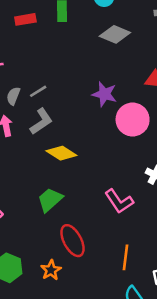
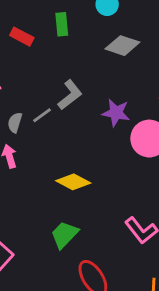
red rectangle: (25, 19) -> (22, 37), turned 42
gray L-shape: (41, 121) -> (70, 95), moved

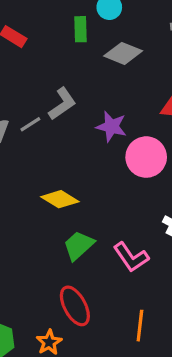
green rectangle: (62, 24) -> (80, 29), moved
green trapezoid: (64, 235) -> (79, 246), moved

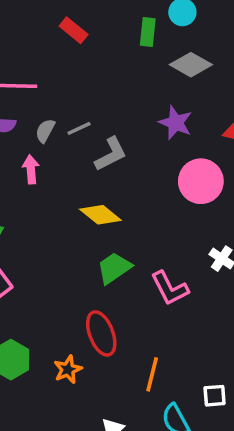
gray L-shape: (62, 104) -> (111, 154), moved
purple star: (111, 127) -> (176, 123), moved
orange line: (140, 326) -> (152, 374), moved

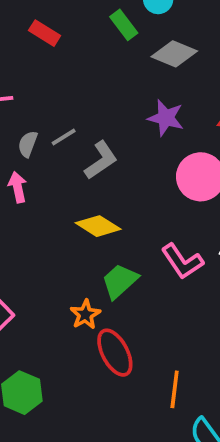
green rectangle: (148, 32) -> (124, 25), turned -36
pink L-shape: (170, 288) -> (182, 261), moved
orange star: (68, 369) -> (85, 314), moved

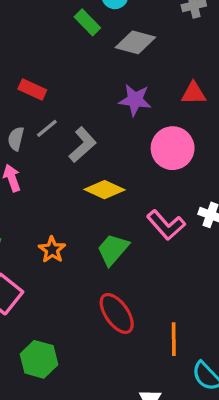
red rectangle: (45, 33) -> (32, 89), moved
yellow diamond: (98, 226) -> (104, 190), moved
orange star: (85, 314) -> (52, 250), moved

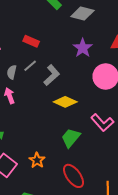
red rectangle: (32, 89) -> (31, 41), moved
purple star: (135, 100) -> (83, 48), turned 30
orange star: (52, 250) -> (37, 160), moved

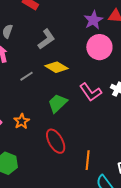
purple star: (83, 48) -> (93, 20), moved
gray line: (30, 66) -> (27, 76), moved

